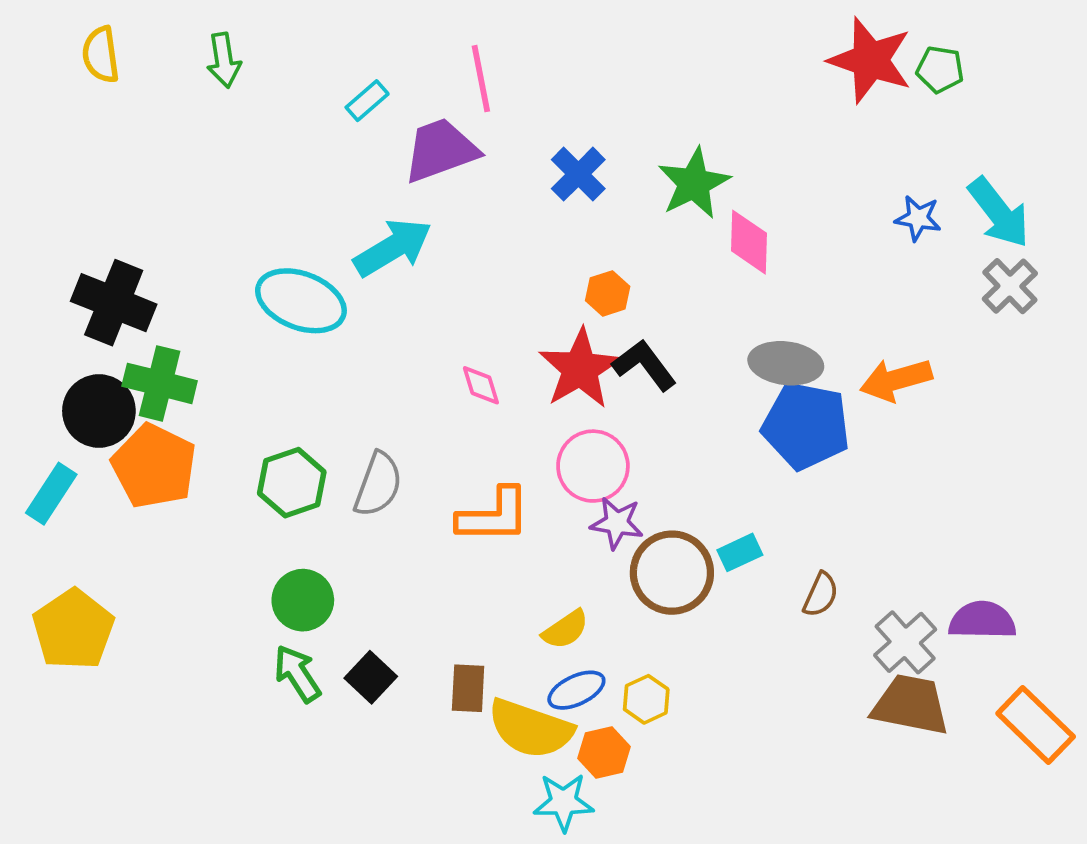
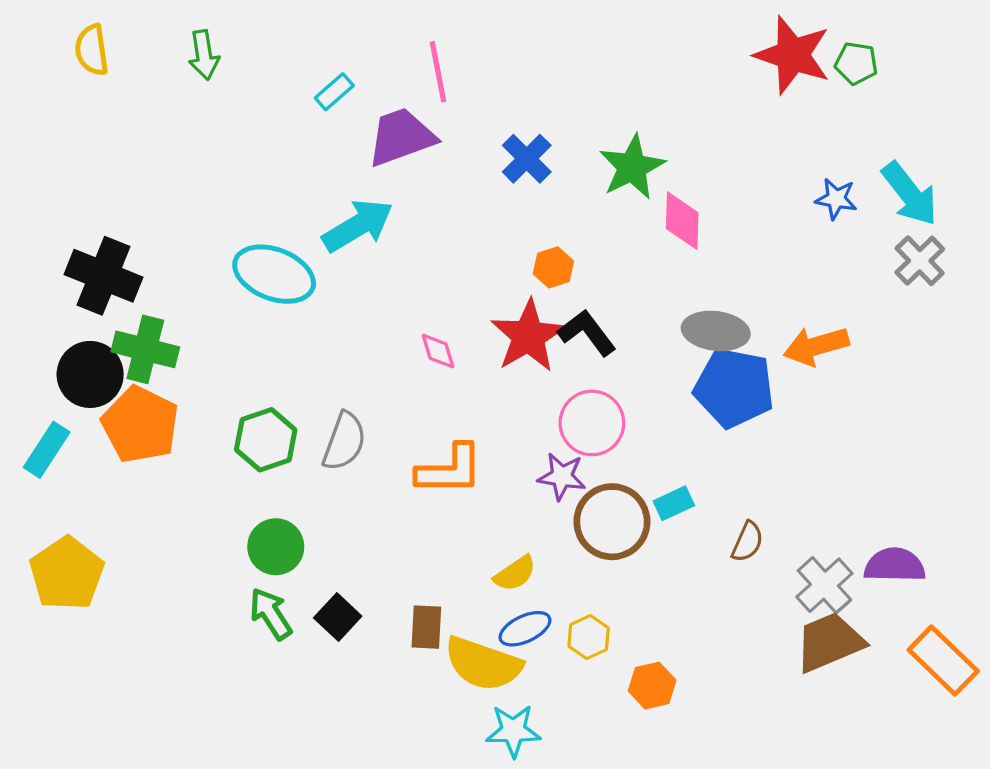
pink circle: (593, 466) -> (592, 423), moved
brown trapezoid: (911, 705) -> (829, 642), turned -34
orange hexagon: (604, 753) -> (652, 686), moved

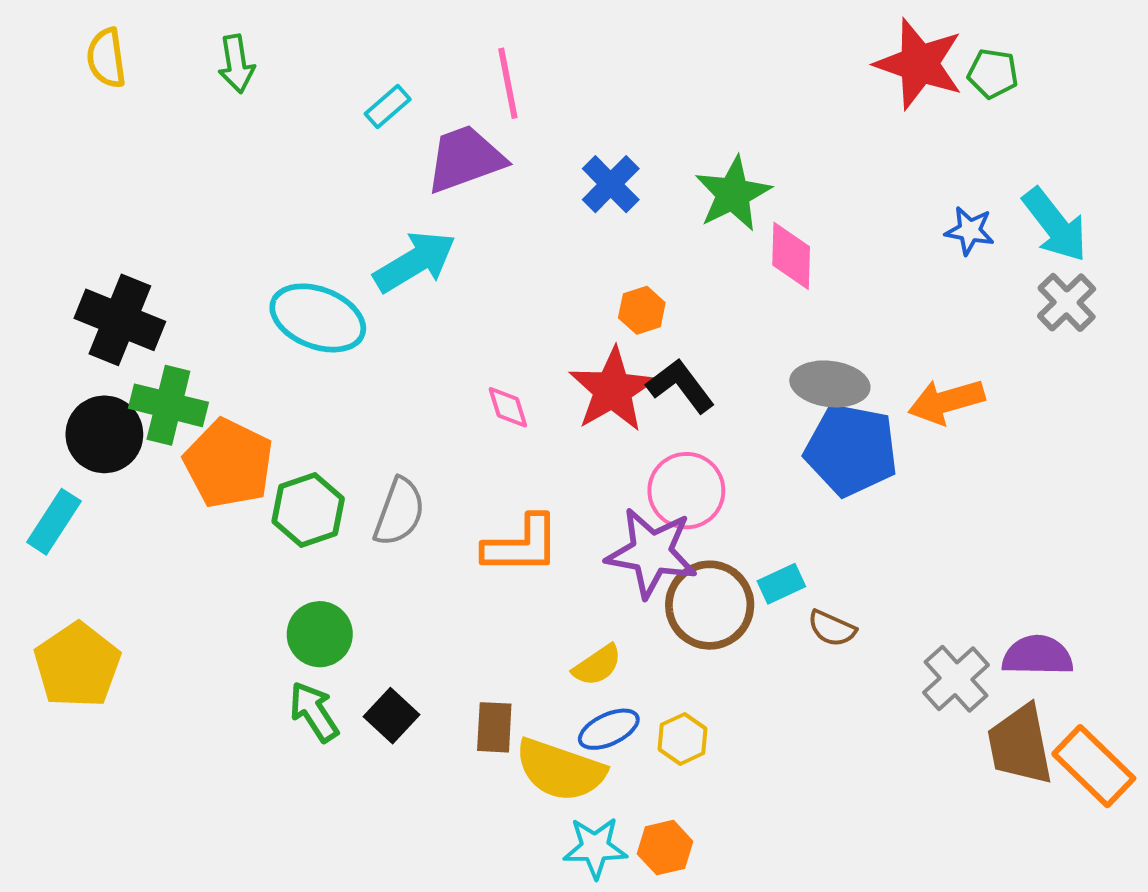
orange pentagon: (140, 425) -> (229, 463), moved
purple star: (562, 476) -> (651, 553), size x1.6
brown semicircle: (747, 542) -> (832, 628), moved, turned 90
brown trapezoid: (829, 642) -> (1020, 745), moved, turned -78
orange hexagon: (652, 686) -> (665, 848), moved

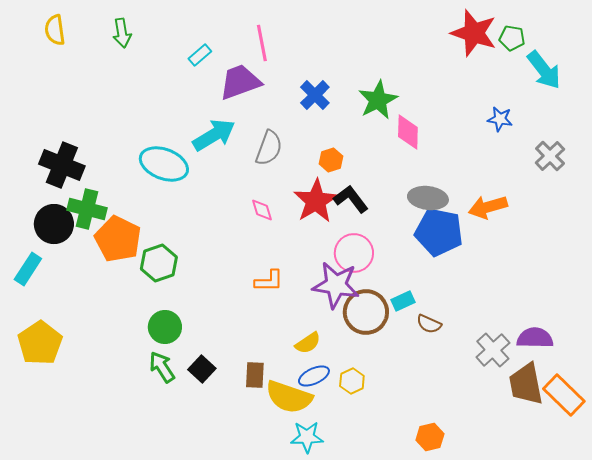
cyan arrow: (1055, 225) -> (544, 70), moved
gray semicircle: (399, 512) -> (269, 148), moved
orange L-shape: (521, 545) -> (269, 281), size x0.7
orange hexagon: (665, 848) -> (430, 437), moved

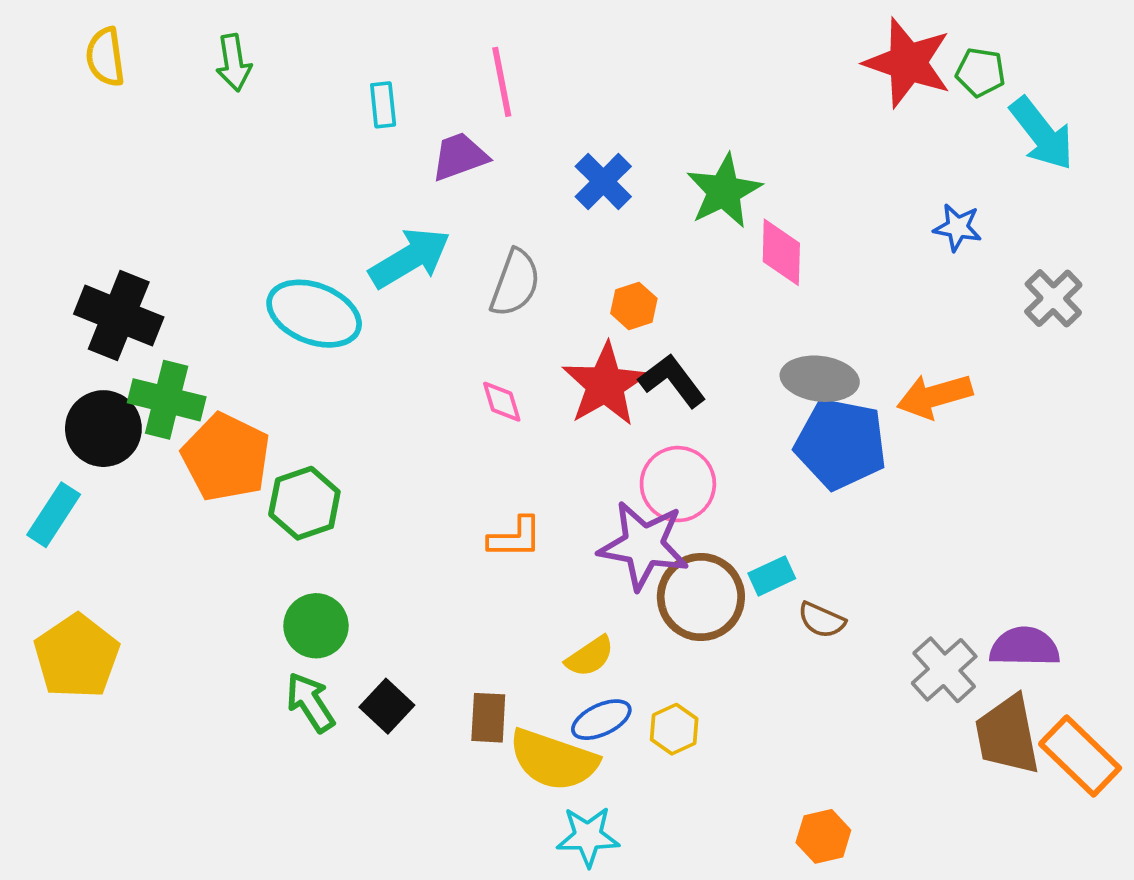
cyan rectangle: (200, 55) -> (383, 105), turned -55
purple trapezoid: (240, 82) -> (460, 157), size x0.7

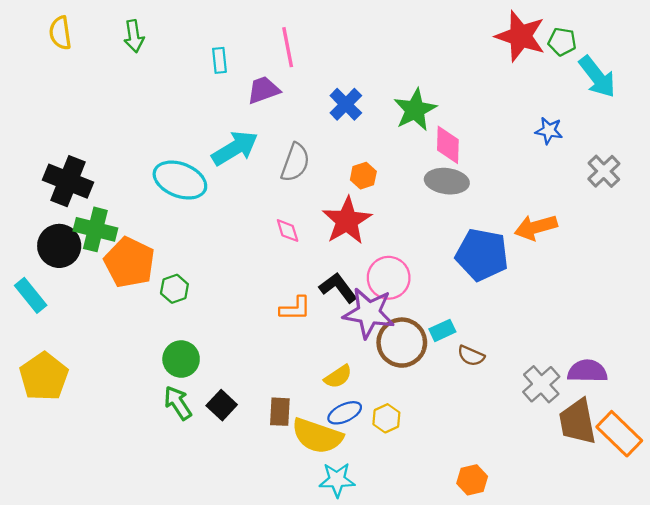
gray ellipse: (820, 379) -> (447, 181), moved
black L-shape: (672, 381) -> (338, 288), moved
green hexagon: (304, 503) -> (174, 289), size x0.7
cyan rectangle: (54, 515) -> (31, 295), turned -72

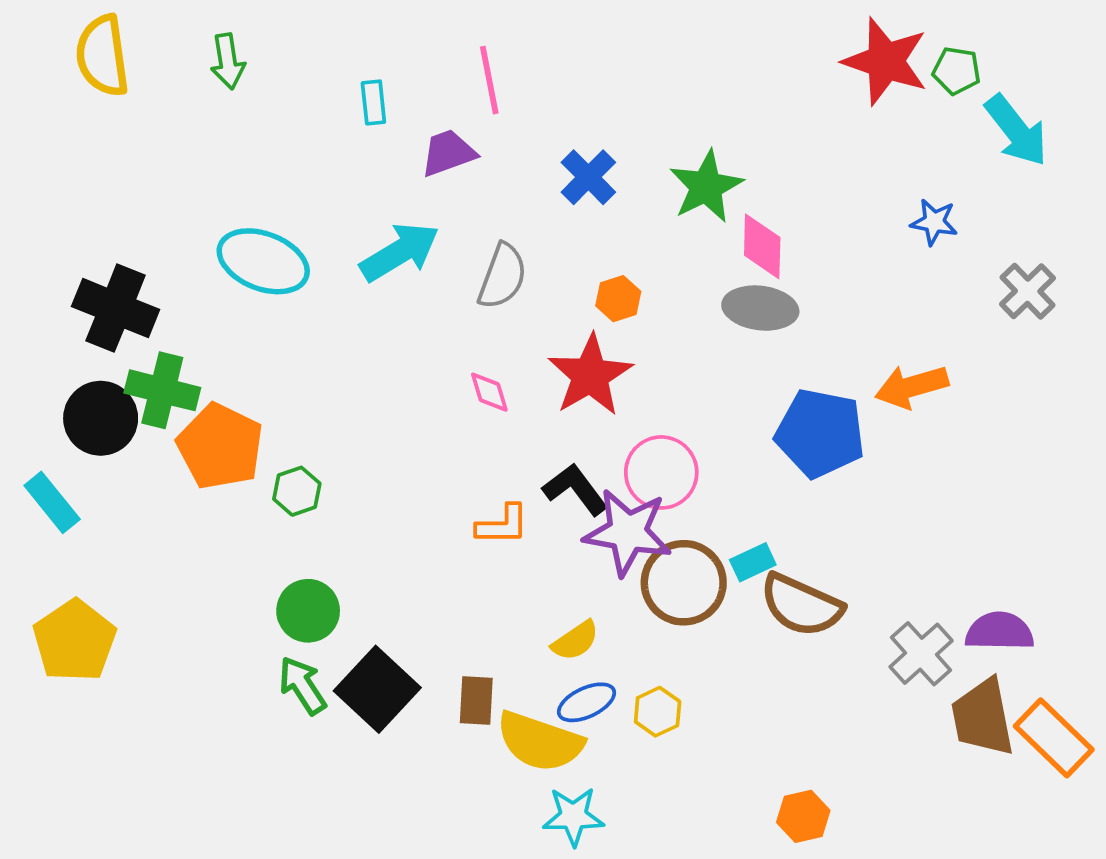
yellow semicircle: (60, 33) -> (102, 56), size x1.4
cyan ellipse: (180, 180) -> (263, 261), moved
brown semicircle: (471, 356) -> (801, 605), size x1.8
black square: (222, 405) -> (377, 689), size x1.6

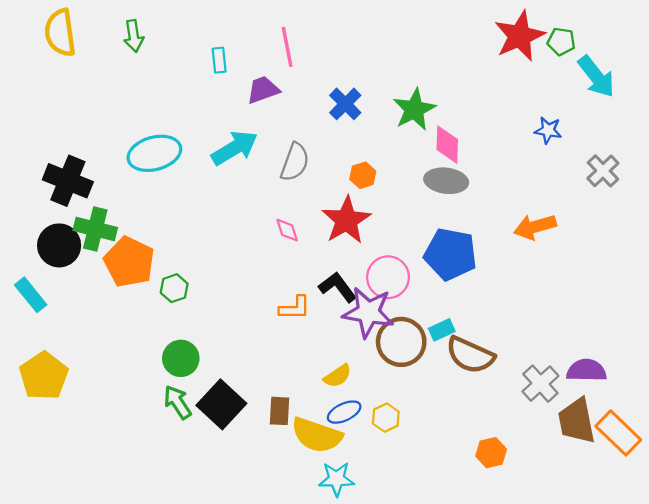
red star: (886, 61) -> (520, 36), turned 30
cyan ellipse: (263, 261) -> (154, 153), turned -36
blue pentagon: (820, 433) -> (451, 254), moved
orange hexagon: (803, 816) -> (491, 453), moved

